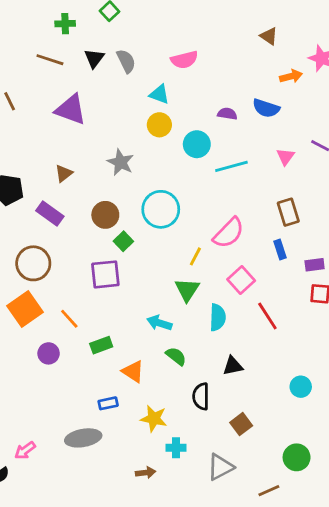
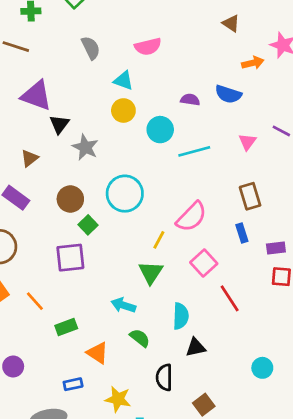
black triangle: (94, 58) -> (59, 124), moved
cyan semicircle: (218, 317) -> (181, 316), moved
purple circle: (49, 353) -> (13, 366), moved

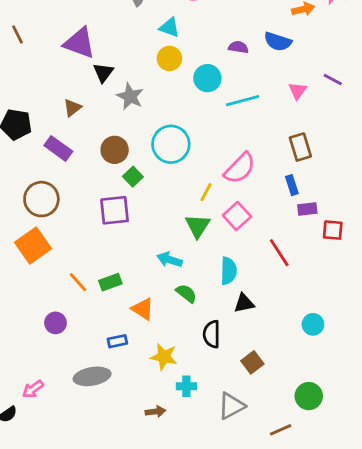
purple rectangle: (276, 248) -> (307, 209), moved
pink square: (204, 263) -> (237, 216), moved
orange line: (35, 301) -> (78, 282), moved

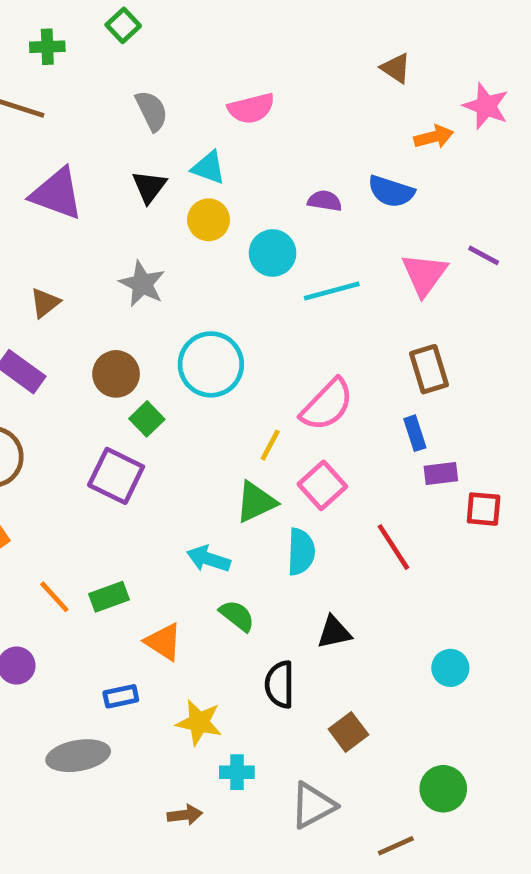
black triangle: (103, 72) -> (149, 187), moved
pink triangle: (297, 91) -> (424, 274), size x1.5
purple square: (115, 210) -> (116, 476), turned 32
green triangle: (198, 226) -> (256, 502), turned 32
cyan semicircle: (229, 271) -> (301, 552), moved

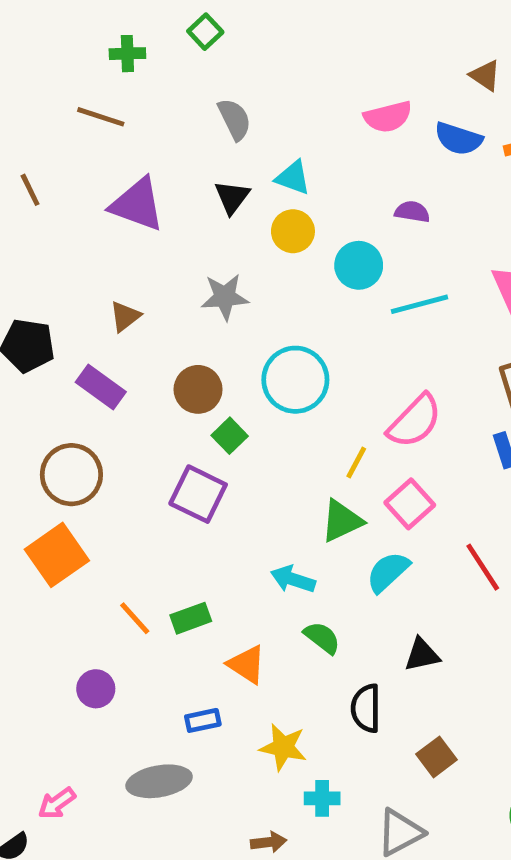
pink semicircle: (251, 108) -> (388, 117), moved
blue semicircle: (391, 191) -> (458, 139), moved
gray star: (142, 284) -> (225, 297), turned -30
cyan semicircle: (301, 552) -> (388, 572), turned -135

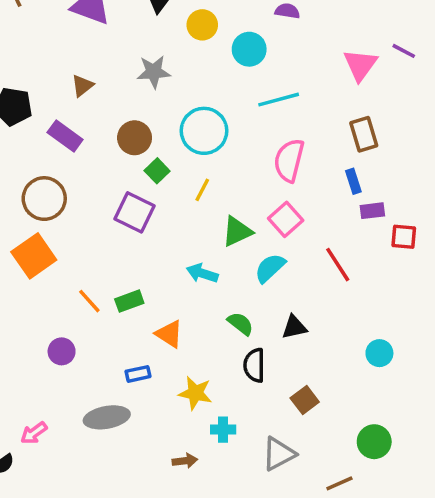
cyan line: (419, 304) -> (279, 100), moved
pink semicircle: (415, 421) -> (289, 160), turned 150
yellow line: (356, 462) -> (202, 190), moved
green semicircle: (322, 638) -> (240, 324), moved

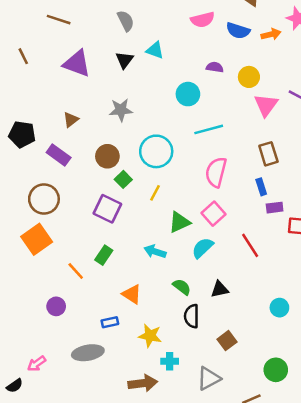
yellow circle: (202, 25) -> (249, 77), moved
green rectangle: (129, 301) -> (104, 255), moved, turned -36
brown arrow: (185, 461) -> (143, 383), size x1.6

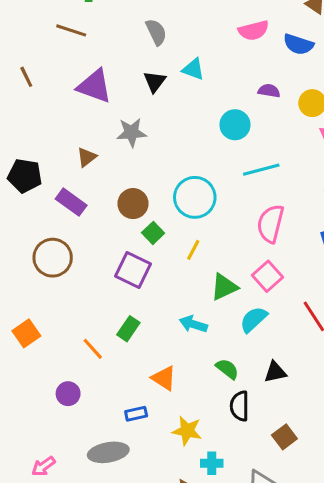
gray star: (121, 110) -> (131, 132), moved
orange square: (37, 239) -> (26, 333), moved, size x0.7

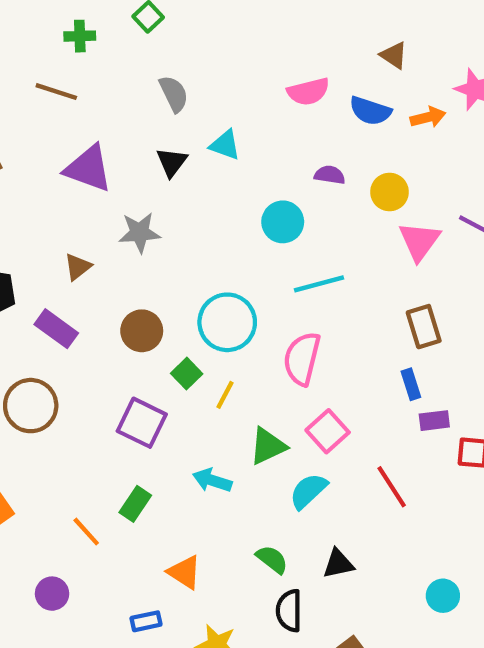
pink semicircle: (271, 224) -> (302, 359), moved
green square: (153, 233) -> (187, 374), moved
cyan arrow: (193, 324) -> (212, 480), moved

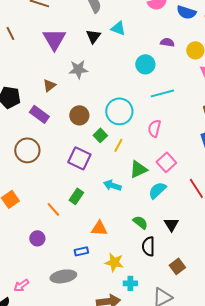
purple triangle: (88, 168) -> (54, 39), turned 40
pink semicircle: (302, 359) -> (154, 128), size x0.7
black triangle: (338, 564) -> (171, 224), turned -49
orange triangle: (184, 572) -> (99, 228), turned -30

